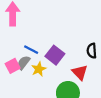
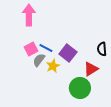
pink square: (13, 66) -> (31, 49), moved
red triangle: (80, 72) -> (91, 69), turned 42

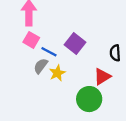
pink square: (31, 49) -> (31, 40), moved, turned -32
purple square: (68, 53) -> (75, 43), moved

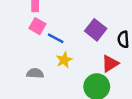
purple square: (75, 43) -> (96, 30), moved
gray semicircle: (41, 66) -> (35, 73), moved, turned 56

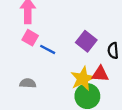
yellow star: (64, 60) -> (83, 79), moved, size x1.5
red triangle: (110, 64) -> (100, 74), turned 36

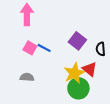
pink square: (30, 38) -> (30, 48), moved
red triangle: (100, 74) -> (90, 69), turned 35

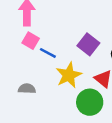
pink square: (30, 48) -> (31, 41), moved
yellow star: (74, 73) -> (69, 75), moved

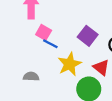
pink square: (31, 41) -> (44, 32), moved

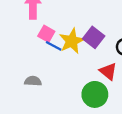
yellow star: (70, 64) -> (72, 41), moved

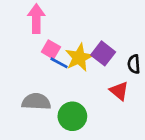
gray semicircle: (33, 81) -> (36, 102), size x1.5
green circle: (95, 94) -> (72, 116), moved

